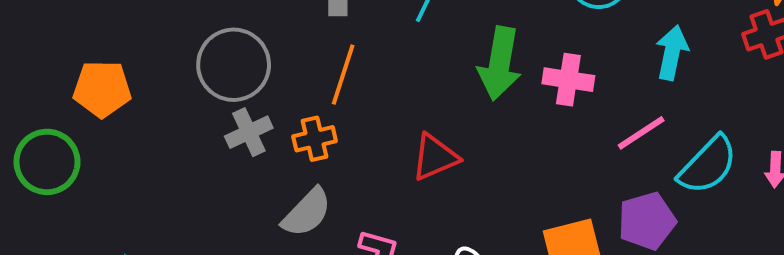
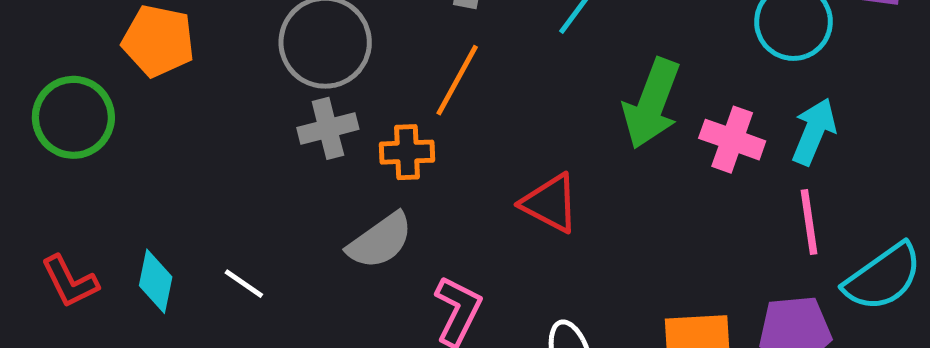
cyan arrow: (672, 53) -> (814, 132), moved
pink line: (641, 133) -> (809, 222), turned -76
red triangle: (435, 157) -> (550, 203), turned 40

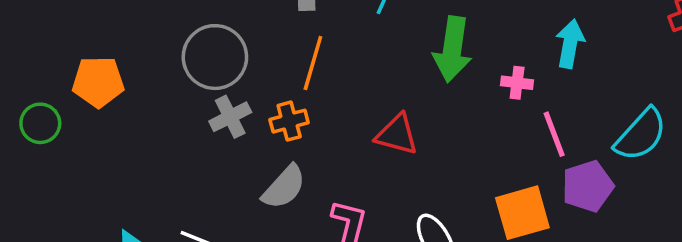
green circle: (73, 117) -> (40, 123), moved, size x0.7
pink cross: (732, 140) -> (517, 83), moved, size x0.7
pink line: (809, 222) -> (554, 134), moved

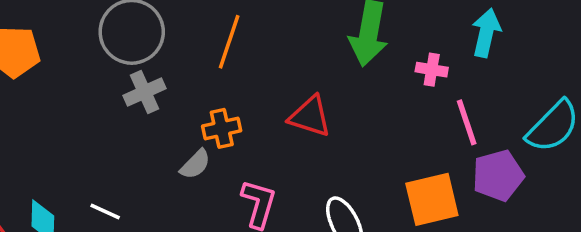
orange cross: (289, 121) -> (222, 128), moved
gray semicircle: (284, 187) -> (195, 164), size x0.7

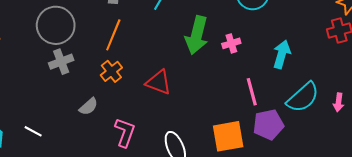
cyan arrow: (486, 33) -> (282, 54), moved
pink cross: (432, 70) -> (231, 43), moved, turned -30
orange cross: (222, 128) -> (111, 71), moved, turned -30

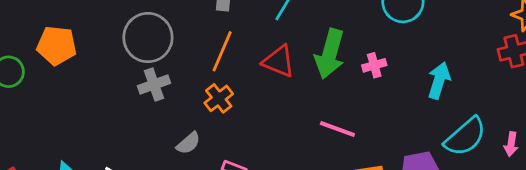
red triangle: (159, 82) -> (279, 61), moved
pink line: (252, 92) -> (337, 129), moved, turned -56

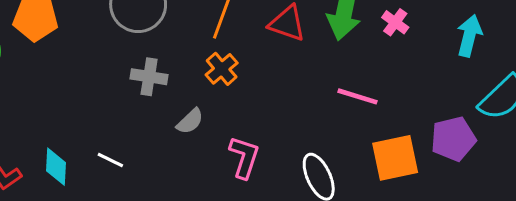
pink cross: (374, 65) -> (395, 22), turned -35
gray cross: (154, 84) -> (149, 77), moved, turned 32

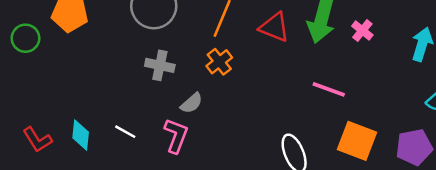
purple pentagon: (453, 139) -> (414, 147), moved
pink L-shape: (244, 157) -> (176, 136), moved
orange square: (395, 158) -> (357, 141), turned 30

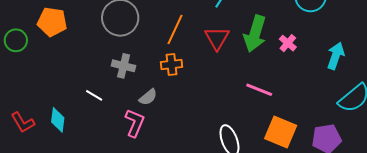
red triangle: (274, 27) -> (217, 38), turned 36
orange cross: (219, 62) -> (172, 64), turned 30
white line: (125, 132) -> (94, 95), moved

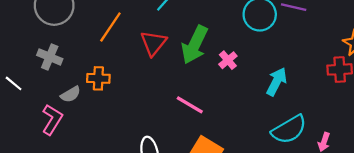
orange cross: (172, 64) -> (98, 78), moved

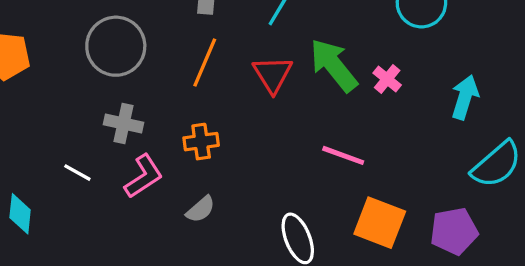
green arrow: (195, 45) -> (334, 65), turned 126
gray semicircle: (71, 94) -> (201, 209), moved
pink L-shape: (52, 120) -> (144, 176), moved, turned 36

